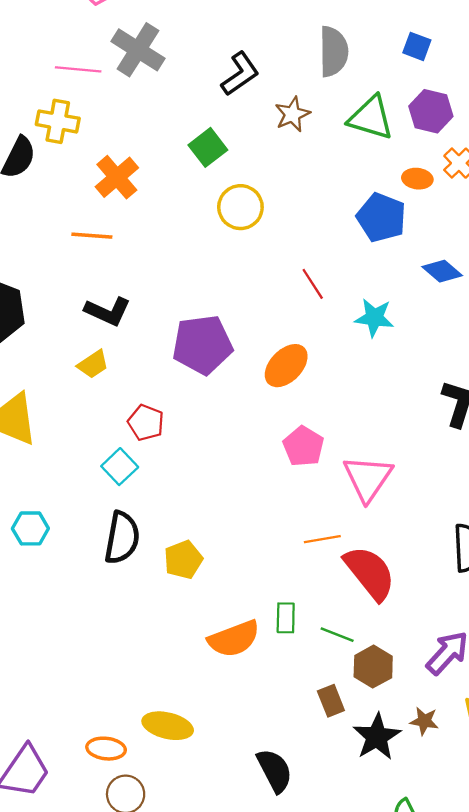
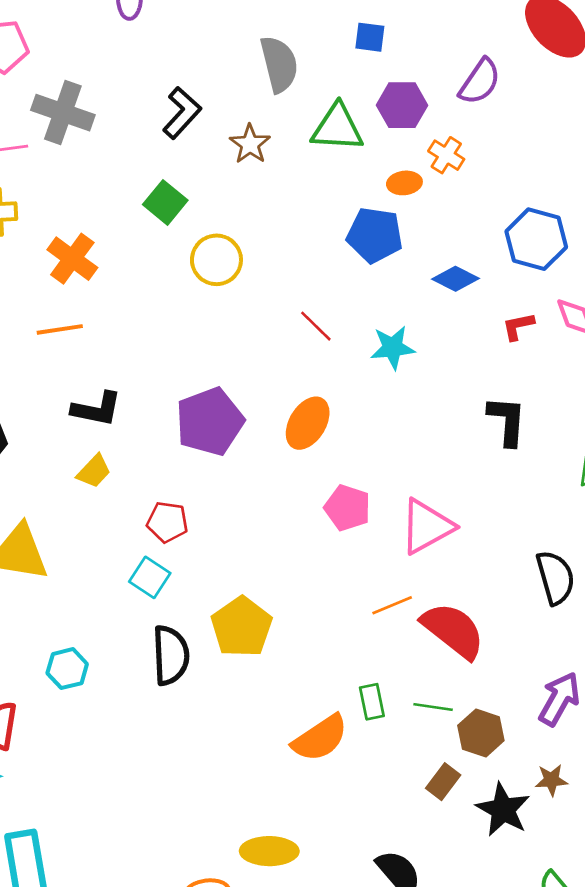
pink triangle: (368, 478) -> (427, 526), turned 40
yellow pentagon: (183, 560) -> (242, 627), moved, size x1.4
brown rectangle: (331, 701) -> (443, 782), turned 72

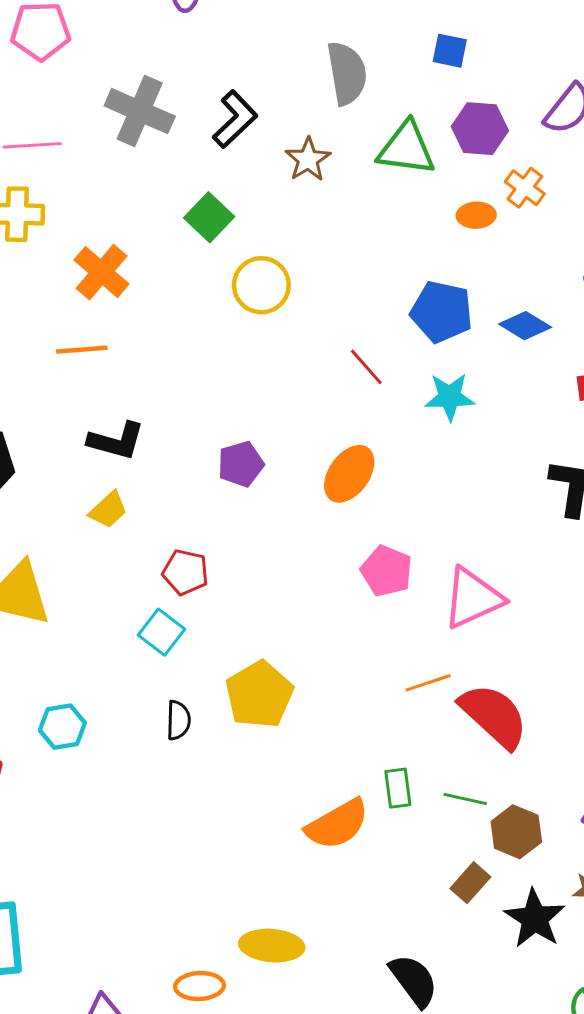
gray cross: (63, 113) -> (140, 111), moved
blue pentagon: (375, 235) -> (442, 312), moved
purple pentagon: (210, 422) -> (241, 464), size x0.6
black semicircle: (171, 655) -> (178, 720), size x0.6

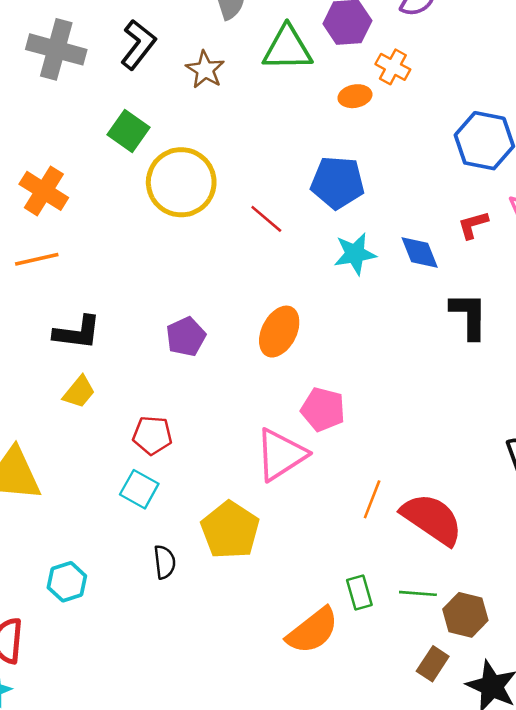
yellow circle: (261, 285) -> (181, 182), size x1.4
blue diamond: (525, 326) -> (420, 253), moved, turned 45
red line: (366, 367) -> (266, 219), moved
pink triangle: (473, 598) -> (281, 455), moved
orange line: (428, 683) -> (372, 499), turned -42

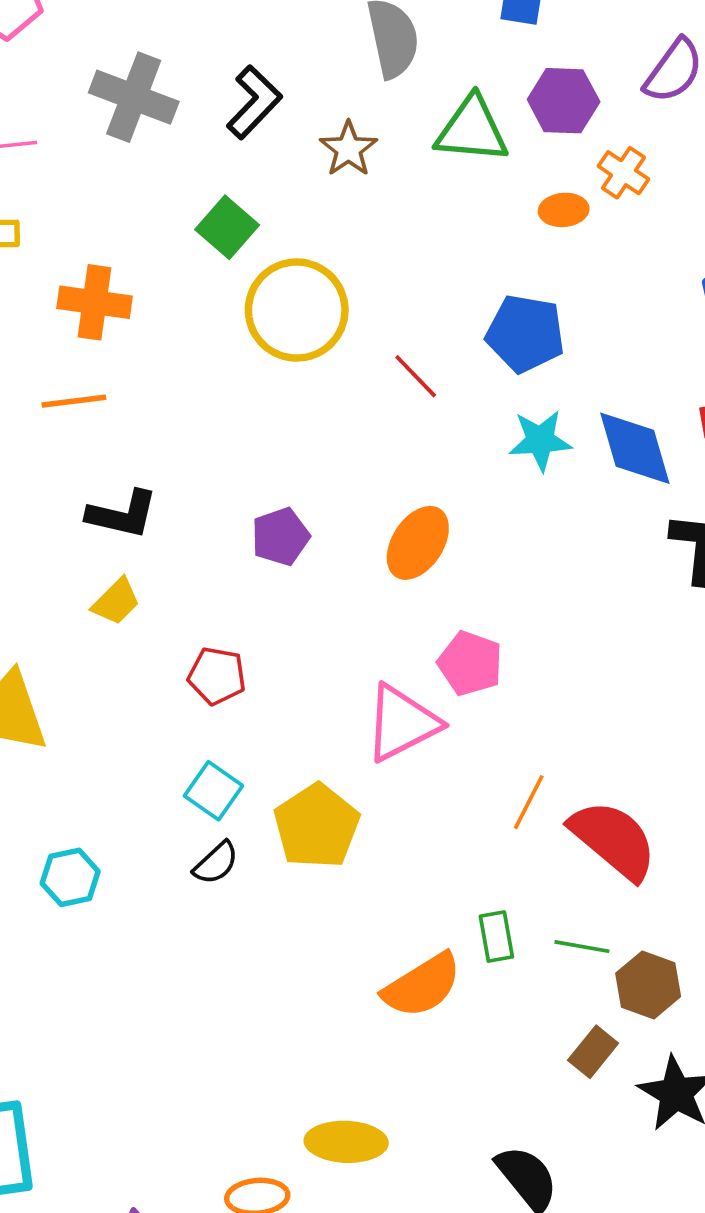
orange cross: (44, 191) -> (95, 302), turned -30
blue diamond: (420, 253) -> (635, 448), size x1.4
cyan square: (139, 489) -> (213, 791), moved
black semicircle: (165, 562) -> (216, 863), turned 48

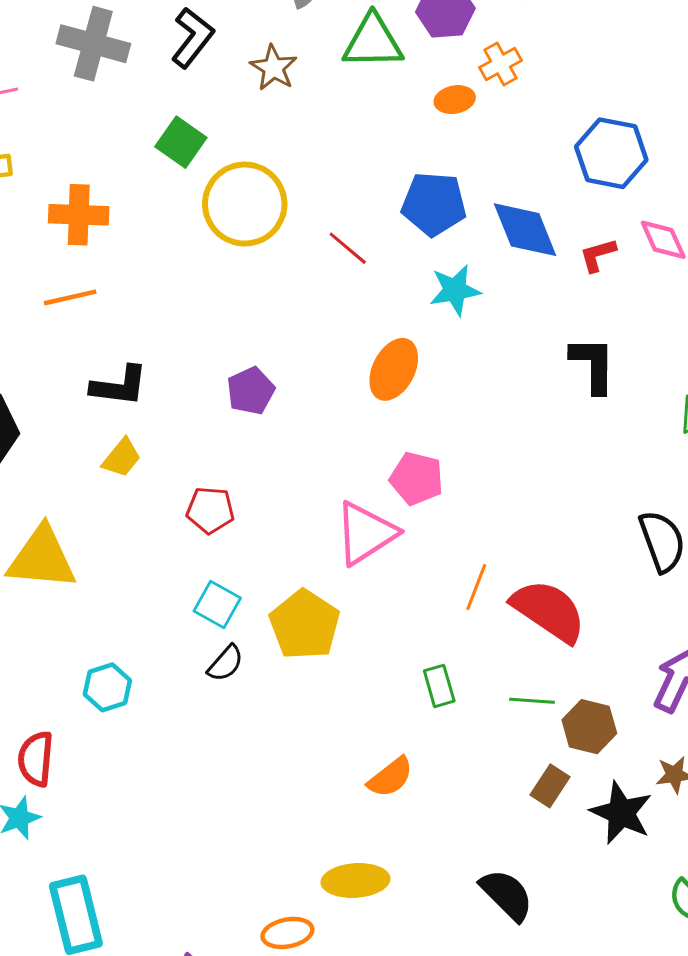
orange cross: (623, 173) -> (500, 64), turned 33
blue diamond: (635, 448) -> (525, 230), moved
orange ellipse: (418, 543) -> (394, 369), moved
green rectangle: (496, 937) -> (439, 686), moved
orange semicircle: (422, 985) -> (390, 777), moved, size x0.7

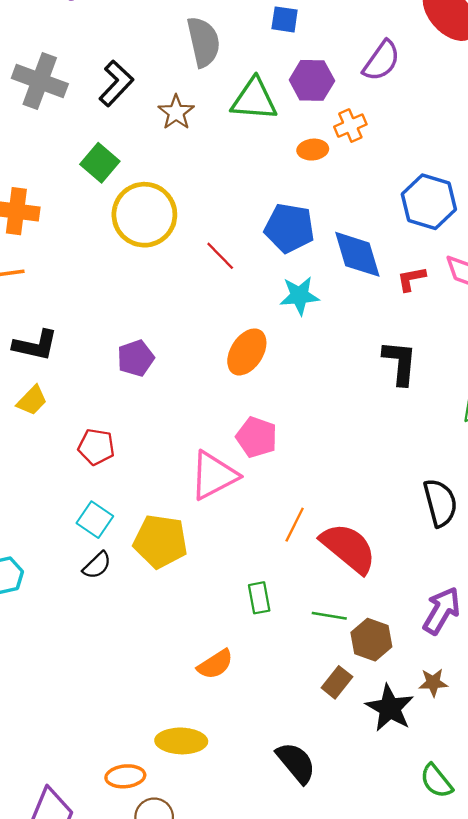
yellow pentagon: (305, 625) -> (160, 541), turned -30

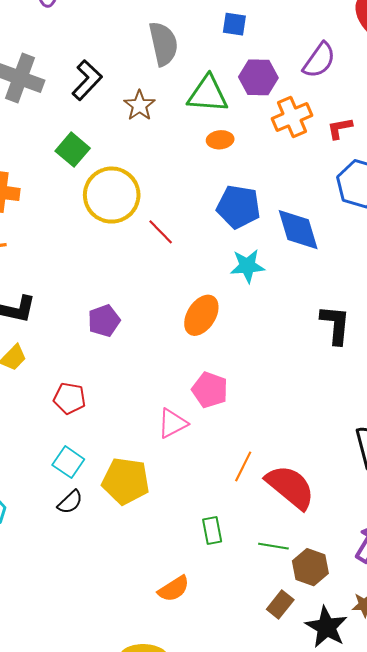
orange cross: (350, 126) -> (292, 117), size x1.4
orange ellipse: (313, 150) -> (220, 140), moved
red line: (220, 256) -> (161, 232), moved
red L-shape: (411, 279) -> (340, 128), moved
pink triangle: (214, 475) -> (172, 423), size x0.7

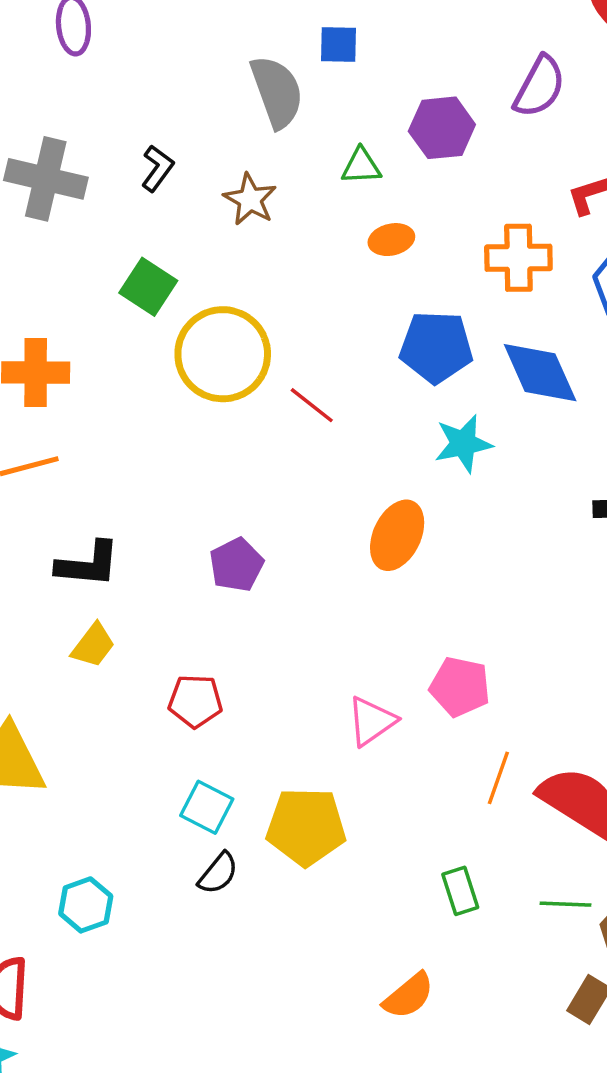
blue square: (234, 24) -> (339, 45), moved
black L-shape: (87, 80) -> (157, 168), size x0.7
green triangle: (208, 94) -> (361, 166), size x0.6
orange cross: (292, 117) -> (518, 258), moved, turned 30
pink pentagon: (210, 390) -> (460, 687), moved

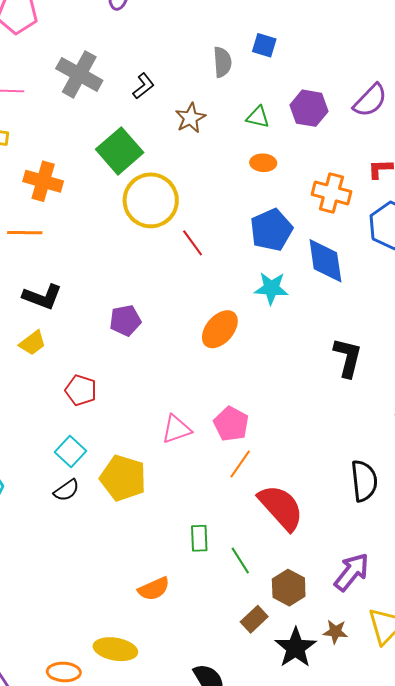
gray semicircle: (277, 92) -> (222, 62), size x0.7
green square: (148, 287) -> (120, 151), size x1.4
blue pentagon: (436, 347) -> (271, 230), turned 30
orange line: (498, 778) -> (240, 464), moved
green line: (566, 904) -> (240, 561), moved, turned 40

